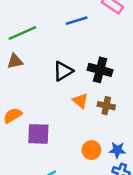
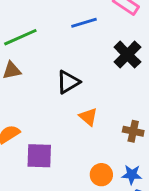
black cross: (100, 70) -> (127, 55), moved, turned 30
brown cross: (106, 106) -> (133, 131), moved

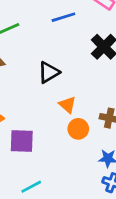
orange circle: (101, 175) -> (78, 129), moved

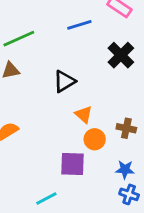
purple square: (22, 141) -> (73, 164), moved

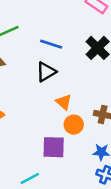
blue line: (79, 25) -> (51, 44), moved, turned 35

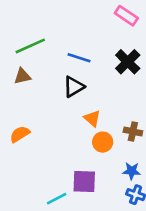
purple square: (54, 147) -> (84, 182), moved

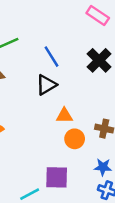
blue line: (79, 58) -> (51, 57), turned 40
orange triangle: (92, 118) -> (64, 116), turned -42

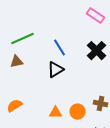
orange triangle: (64, 116) -> (56, 113), moved

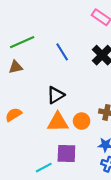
black triangle: (56, 70) -> (56, 95), moved
orange triangle: (56, 113) -> (58, 122), size x1.5

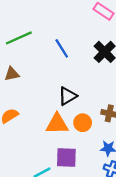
brown triangle: (16, 67) -> (12, 74), moved
black triangle: (56, 95) -> (68, 96), moved

